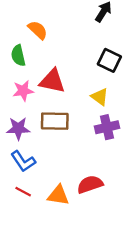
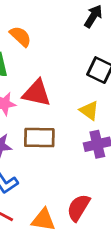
red semicircle: (90, 184) -> (78, 208), turned -40

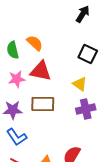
orange semicircle: (20, 36) -> (35, 43), moved

